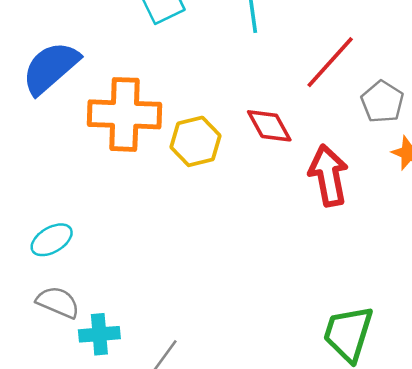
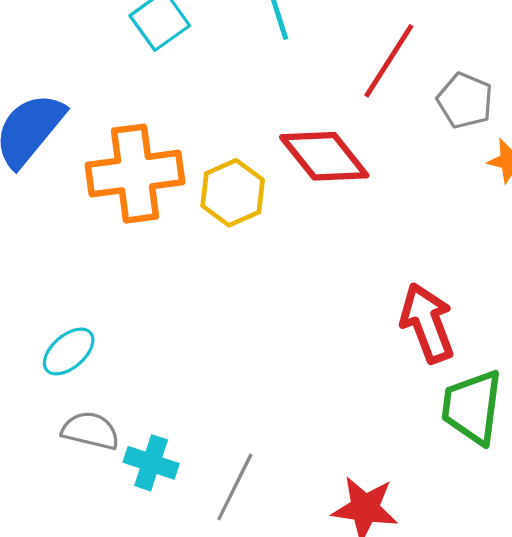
red diamond: (269, 126) -> (324, 156), size x1.4
red arrow: (328, 176) -> (427, 323), moved
cyan cross: (99, 334) -> (151, 463), turned 33

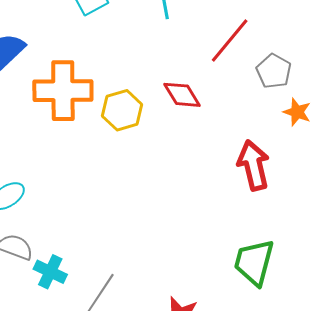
red diamond: (324, 156) -> (182, 95), size x0.7
red arrow: (427, 323) -> (253, 165), moved

